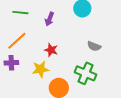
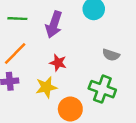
purple arrow: (49, 19) -> (54, 24), size x1.5

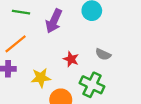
red star: (58, 63) -> (71, 59), moved

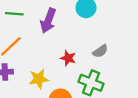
gray semicircle: (103, 54) -> (100, 51), turned -56

